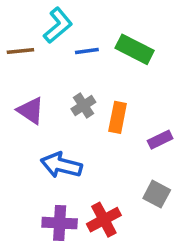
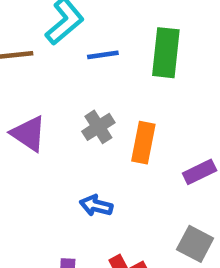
green rectangle: (135, 49) -> (166, 53), turned 69
blue arrow: (61, 165) -> (96, 206), moved, size x0.6

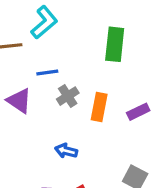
blue line: (103, 55) -> (47, 73), moved
purple rectangle: (200, 172) -> (138, 112), moved

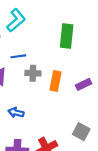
gray cross: (68, 96) -> (33, 73), turned 35
blue arrow: (66, 151) -> (16, 113), moved

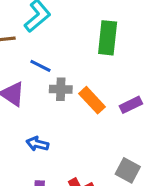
blue line: (18, 56) -> (40, 66), turned 35
orange rectangle: (55, 81) -> (92, 100), turned -54

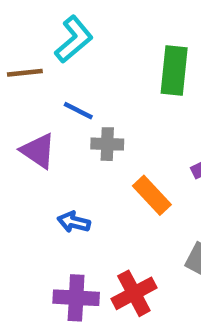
orange rectangle: (92, 100) -> (152, 195), moved

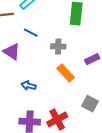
gray cross: (107, 144) -> (58, 46), moved

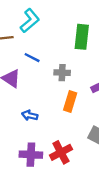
orange rectangle: (66, 73) -> (70, 101), turned 60

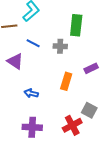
gray cross: (62, 73) -> (60, 46), moved
red cross: (61, 152) -> (72, 125), moved

